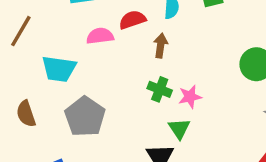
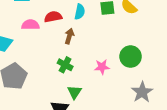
pink star: (190, 97) -> (102, 67), moved

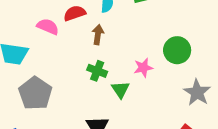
pink semicircle: (30, 25) -> (48, 27), turned 30
green triangle: (74, 92) -> (120, 89), moved

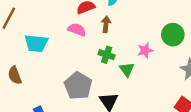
pink semicircle: (48, 27) -> (77, 30), moved
gray pentagon: (35, 93) -> (78, 86), moved

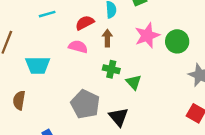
pink star: (145, 50) -> (147, 35), moved, size x1.5
brown semicircle: (15, 75) -> (19, 100), turned 36

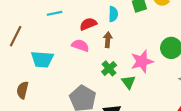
pink star: (147, 35) -> (142, 61), moved
green cross: (111, 69) -> (109, 68), turned 32

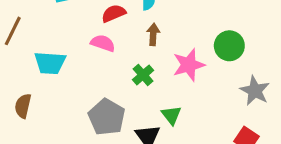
brown arrow: (108, 40) -> (153, 34), moved
green triangle: (128, 82) -> (171, 115), moved

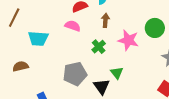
pink star: (189, 65) -> (128, 40), turned 30
brown semicircle: (23, 106) -> (20, 66), turned 63
gray pentagon: (107, 117) -> (75, 74), turned 30

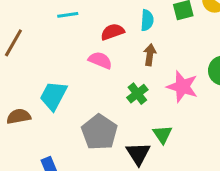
cyan trapezoid: (38, 38) -> (53, 96), moved, turned 110
gray pentagon: (75, 74) -> (99, 132), turned -30

